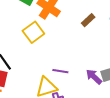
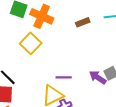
brown rectangle: (88, 20) -> (83, 22), turned 32

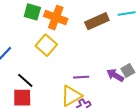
brown rectangle: (83, 22) -> (97, 21), size x1.6

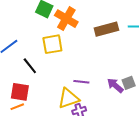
yellow square: (46, 45) -> (52, 44), turned 30
black line: (25, 80) -> (30, 66), moved

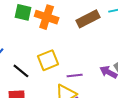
yellow square: (52, 44) -> (48, 60), moved

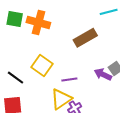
brown rectangle: (88, 19) -> (85, 38), moved
yellow square: (48, 60) -> (42, 65), turned -30

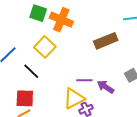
yellow square: (42, 65) -> (45, 47), moved
purple arrow: (103, 74) -> (106, 87), moved

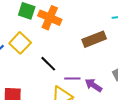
yellow square: (45, 47) -> (20, 43), moved
black line: (31, 71) -> (48, 64), moved

